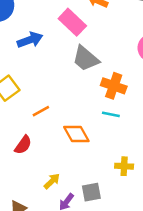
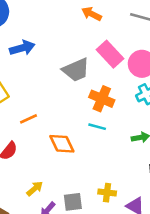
pink rectangle: (72, 22) -> (110, 54), moved
gray trapezoid: (86, 59) -> (76, 70), turned -68
yellow cross: (124, 166) -> (107, 193), moved

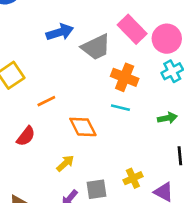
blue arrow: (22, 48) -> (60, 32), moved
yellow arrow: (35, 189) -> (65, 163), moved
yellow cross: (107, 193) -> (133, 178), turned -30

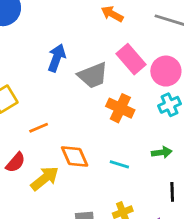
blue arrow: (60, 32) -> (57, 58), turned -56
cyan line: (120, 108) -> (119, 164), moved
yellow arrow: (65, 163) -> (45, 178), moved, size x1.5

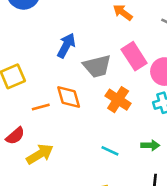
orange diamond: (75, 157) -> (69, 97), moved

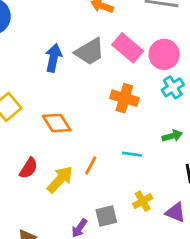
gray trapezoid: (97, 66) -> (90, 52), moved
orange diamond: (69, 97) -> (57, 123), moved
orange line: (41, 107) -> (91, 165), moved, turned -30

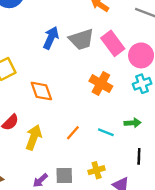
cyan line: (132, 154) -> (106, 132), moved
orange line: (91, 165) -> (73, 133), moved
yellow arrow: (60, 180) -> (34, 137), turned -35

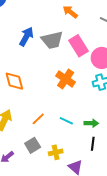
green arrow: (133, 123) -> (91, 123), moved
gray square: (64, 175) -> (33, 145), moved, turned -35

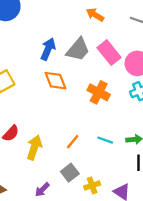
gray trapezoid: (52, 40) -> (78, 50), turned -30
orange diamond: (14, 81) -> (55, 81), moved
yellow cross: (56, 152) -> (92, 186), moved

